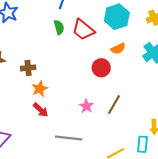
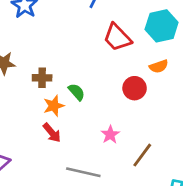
green semicircle: (59, 27) -> (77, 92), moved, turned -32
brown line: (114, 104) -> (142, 155), moved

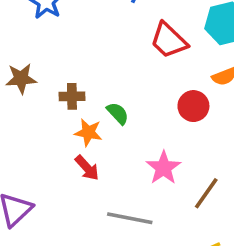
orange star: (54, 106) -> (88, 132), turned 30
pink star: (110, 135) -> (164, 168), size x1.4

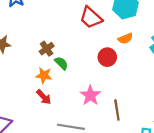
brown cross: (72, 96) -> (47, 49), moved, turned -32
brown line: (206, 193) -> (117, 110), turned -42

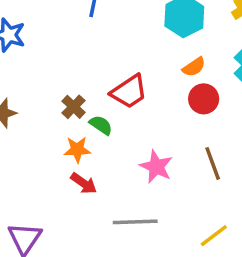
red trapezoid: (91, 18) -> (129, 92), moved, turned -65
red circle: (107, 57) -> (204, 99), moved
brown line: (117, 110) -> (213, 163), moved

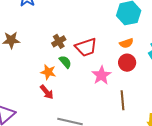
brown cross: (73, 107) -> (59, 41), moved
pink star: (156, 167) -> (101, 75), moved

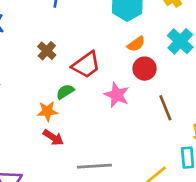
brown cross: (59, 41) -> (47, 51), moved
green semicircle: (65, 62) -> (65, 92), turned -64
brown line: (122, 100) -> (165, 108), moved

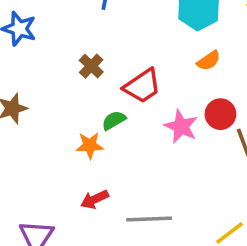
red circle: (145, 69) -> (220, 114), moved
red arrow: (53, 137) -> (95, 199), moved, turned 120

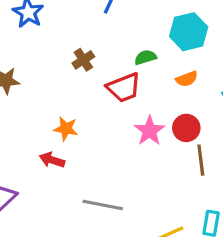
green semicircle: (114, 120) -> (145, 57), moved
red arrow: (95, 199) -> (52, 160), moved, turned 30

